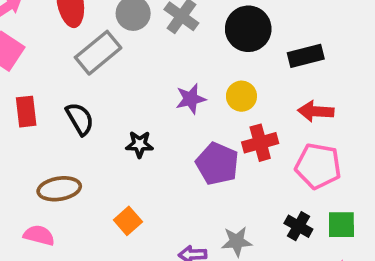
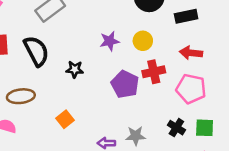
black semicircle: (80, 119) -> (36, 51), size x1.4

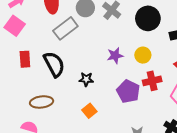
orange square: (65, 119) -> (89, 111), moved

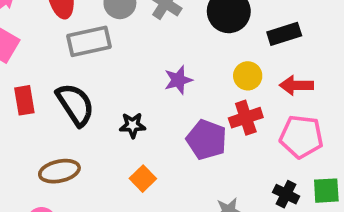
gray rectangle: (65, 28) -> (89, 41), turned 30
yellow circle: (143, 55) -> (248, 76), moved

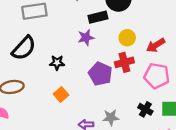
black rectangle: (284, 34) -> (98, 17), moved
red arrow: (296, 85) -> (156, 45), turned -36
black semicircle: (75, 104) -> (24, 48), turned 72

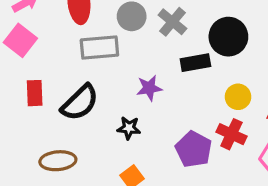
purple star: (86, 38) -> (149, 88), moved
red cross: (124, 62) -> (231, 134), turned 36

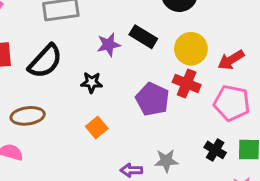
black rectangle: (195, 63) -> (143, 37), moved, turned 44
yellow circle: (238, 97) -> (191, 49), size x1.4

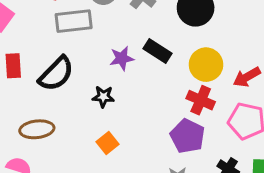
purple pentagon: (152, 99) -> (187, 136), moved

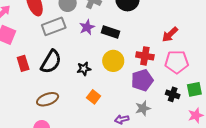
purple star: (122, 58) -> (87, 27), moved
yellow circle: (206, 65) -> (113, 61), moved
purple pentagon: (187, 136) -> (142, 80), turned -30

